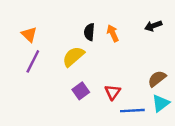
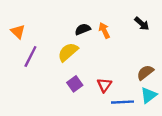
black arrow: (153, 26) -> (142, 24), turned -119
black semicircle: (89, 32) -> (83, 29), turned 63
orange triangle: (29, 34) -> (18, 32), moved

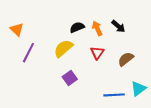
black arrow: (142, 24) -> (118, 26), moved
brown semicircle: (145, 72) -> (126, 59), moved
red triangle: (104, 85) -> (97, 53), moved

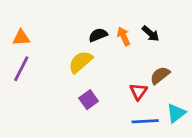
orange triangle: (17, 29) -> (21, 38), turned -48
purple line: (28, 53) -> (21, 69), moved
red triangle: (97, 53) -> (138, 92), moved

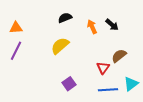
black semicircle: (98, 35) -> (65, 18), moved
purple square: (89, 100) -> (69, 84), moved

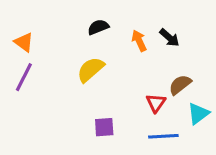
orange triangle: (16, 28) -> (24, 42), turned 40
purple square: (69, 84) -> (104, 127), turned 32
cyan triangle: (131, 84) -> (198, 114), moved

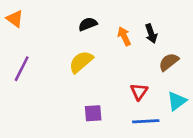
black arrow: (169, 38) -> (151, 34), turned 30
orange triangle: (24, 42) -> (15, 19), moved
brown semicircle: (180, 85) -> (169, 62), moved

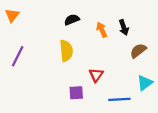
orange triangle: (15, 19) -> (12, 15), turned 32
yellow semicircle: (81, 62) -> (66, 51), turned 125
red triangle: (139, 92) -> (96, 75), moved

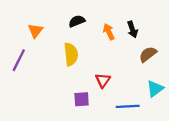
orange triangle: (12, 15) -> (35, 31), moved

